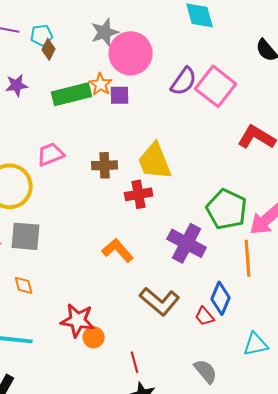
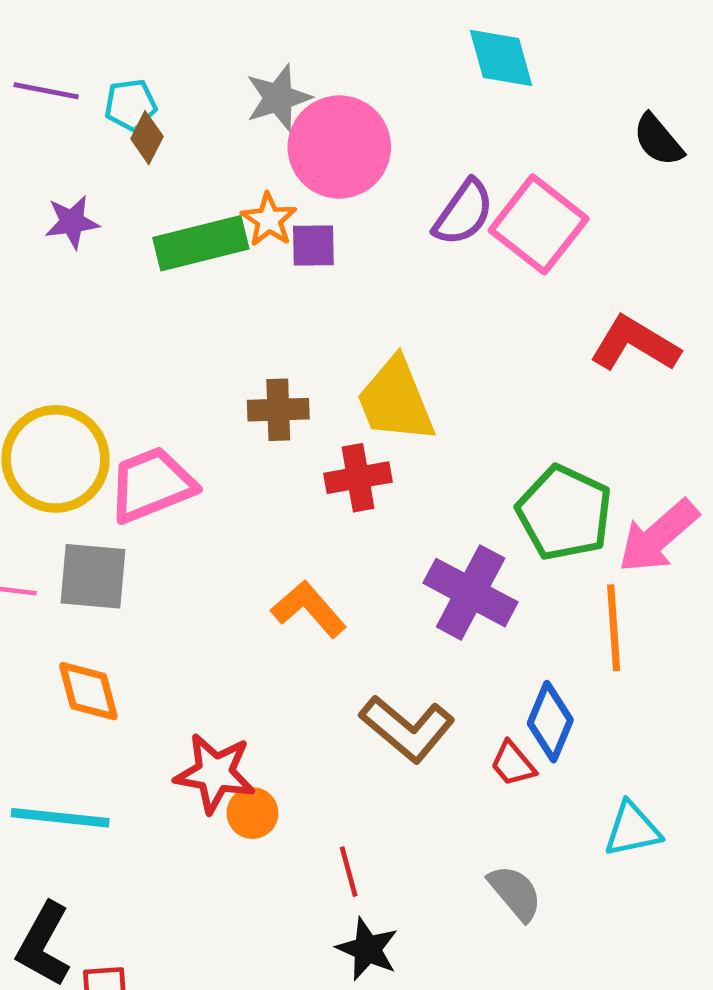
pink trapezoid: (51, 154) -> (152, 485), moved, size x1.4
orange diamond: (24, 285) -> (88, 691), size x1.4

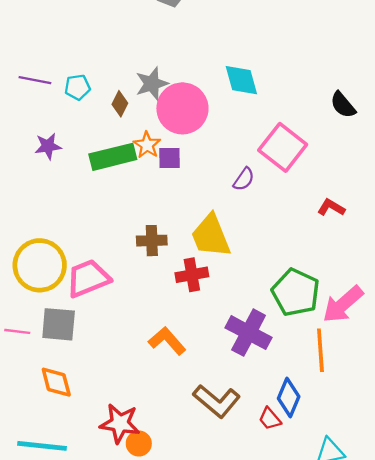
cyan diamond: (501, 58) -> (241, 80), moved
brown diamond: (147, 138) -> (120, 104), moved
purple semicircle: (464, 213) -> (244, 179), moved, size x0.7
red L-shape: (635, 344) -> (331, 208), size x0.6

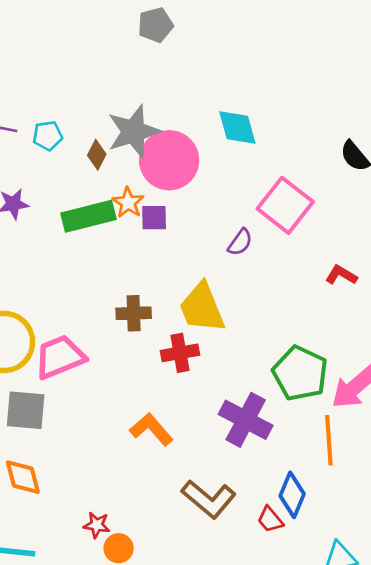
gray star: (152, 84) -> (134, 132), size x1.4
red star: (120, 423) -> (97, 525), size x0.6

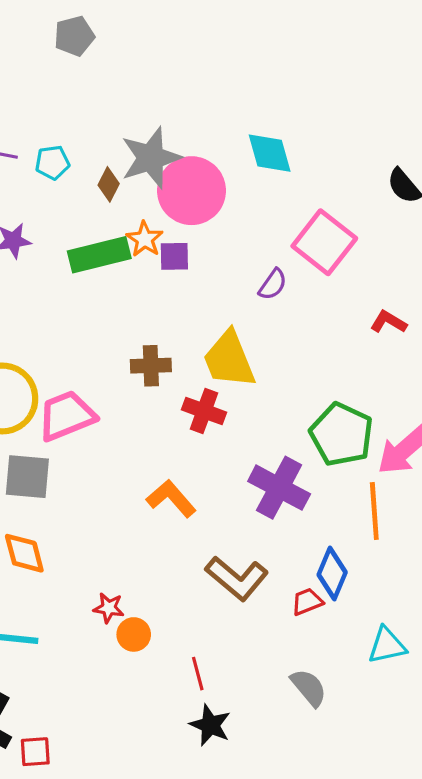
gray pentagon: (155, 25) -> (74, 36), moved
red cross: (180, 353) -> (204, 411), turned 30
red trapezoid: (270, 520) -> (307, 602), turned 108

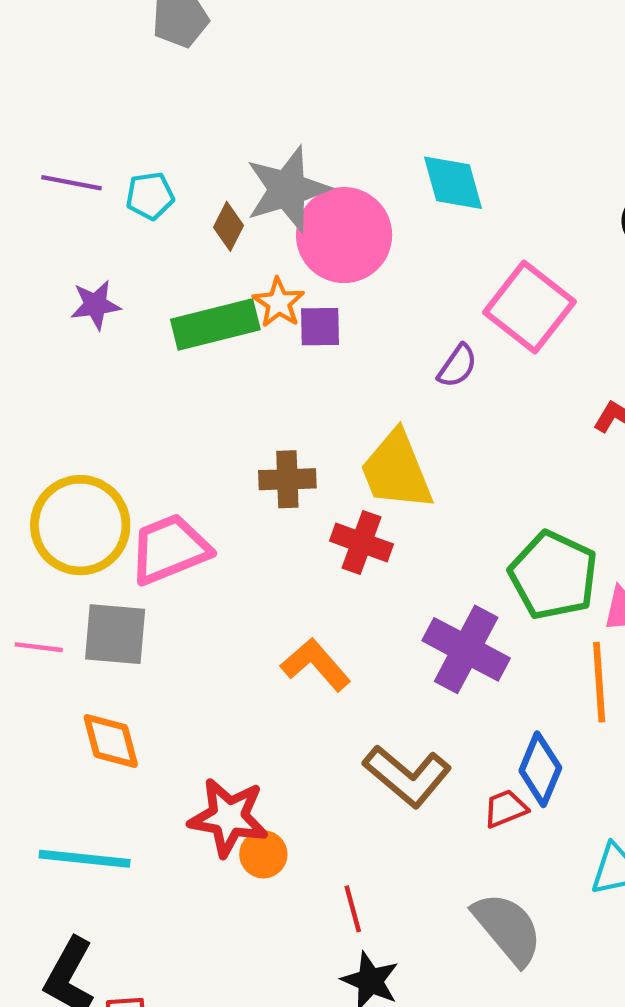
red star: (109, 608) -> (228, 817), size x1.8
gray semicircle: (309, 688) -> (508, 928), size x1.4

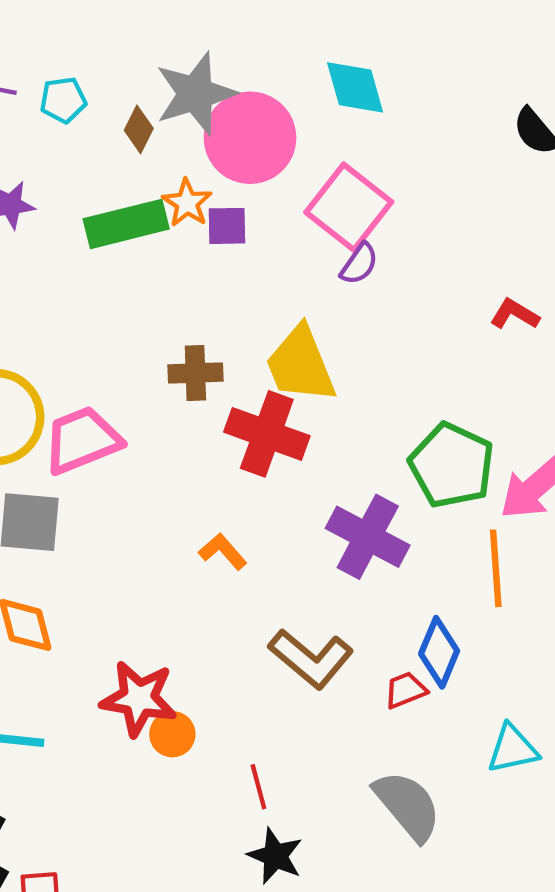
pink square: (529, 307) -> (349, 207), moved
red cross: (361, 543) -> (267, 434), size x1.4
orange L-shape: (316, 665) -> (223, 551), size x0.7

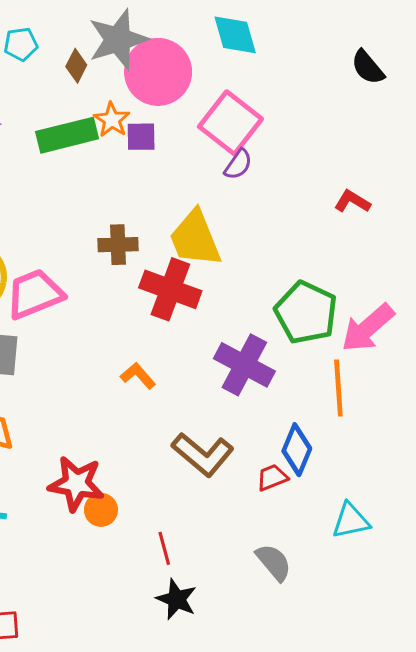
gray semicircle: (408, 806) -> (274, 562), size x0.7

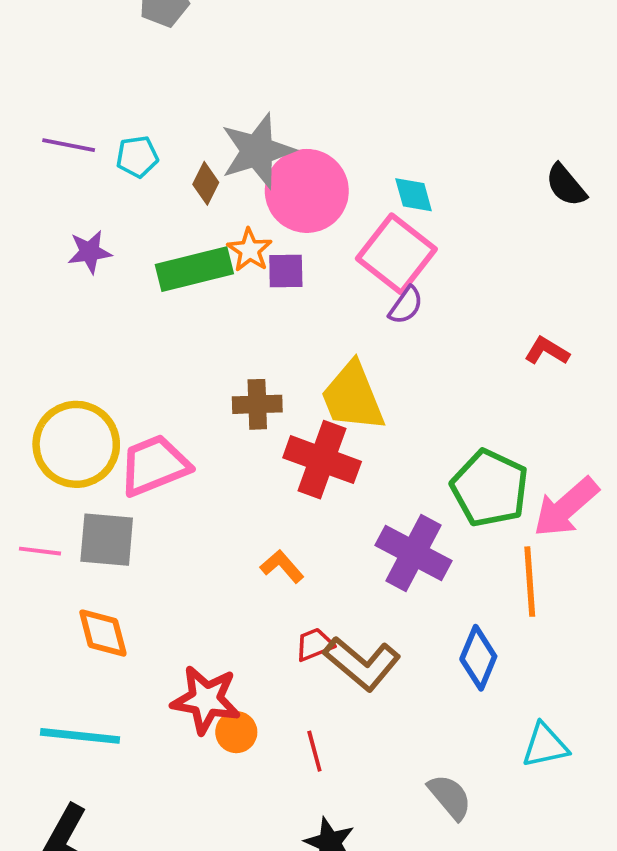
cyan diamond: (235, 35) -> (414, 195), moved, size x0.7
red trapezoid: (272, 477) -> (314, 644), moved
red line: (164, 548) -> (314, 751), moved

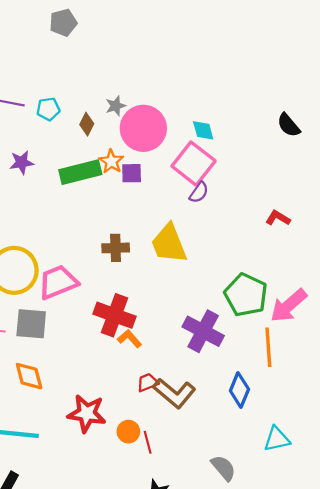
gray star: (257, 151) -> (116, 106), size x0.5
red cross: (322, 460) -> (115, 315), moved
orange circle: (236, 732) -> (128, 432), moved

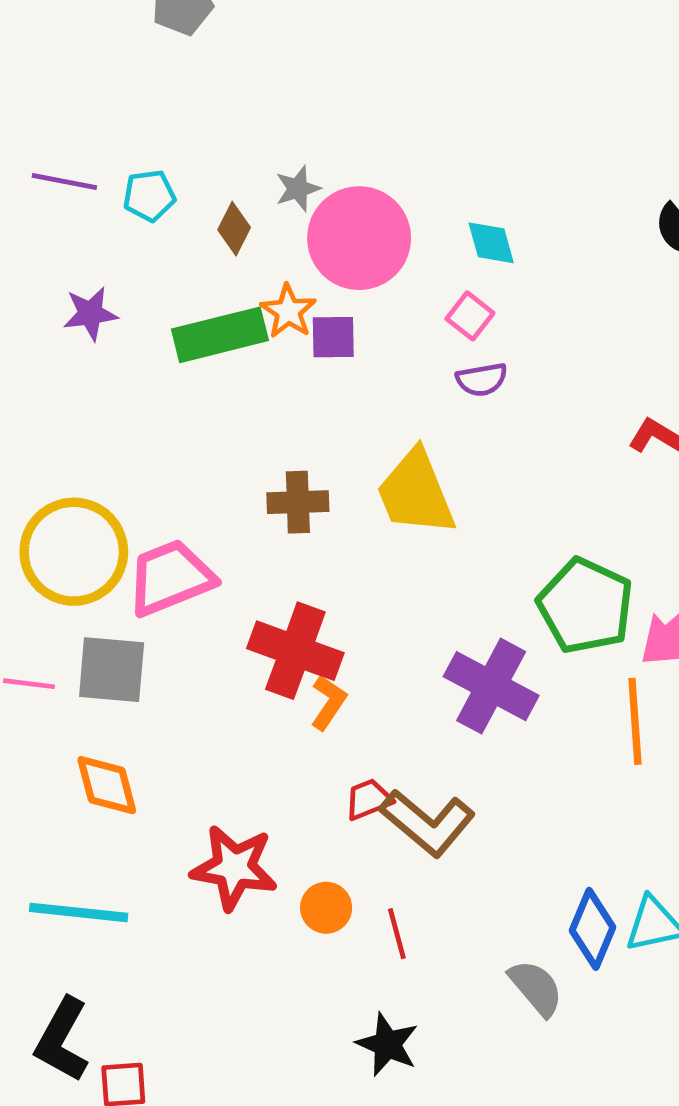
pink square: (194, 164) -> (470, 316), size x0.5
purple semicircle: (199, 192) -> (482, 380), turned 45
orange L-shape: (129, 339) -> (328, 703), turned 75
blue diamond: (239, 390) -> (593, 929), moved
red line: (148, 442) -> (397, 934), moved

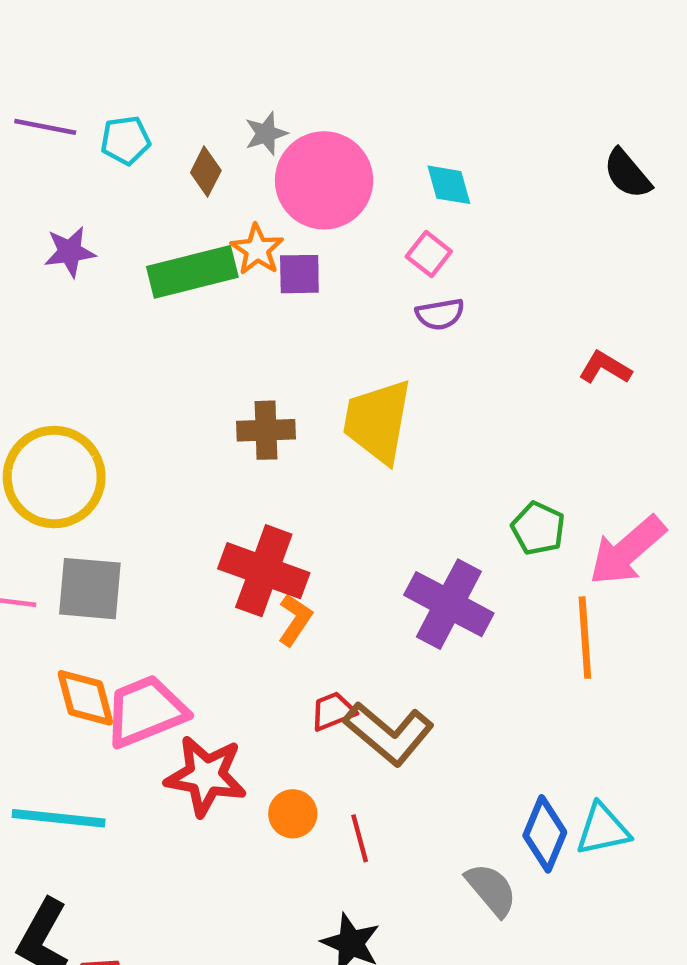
yellow trapezoid: (416, 493) -> (378, 421), turned 32
pink trapezoid: (170, 578) -> (146, 711), moved
green pentagon: (585, 606) -> (538, 528), size x0.6

